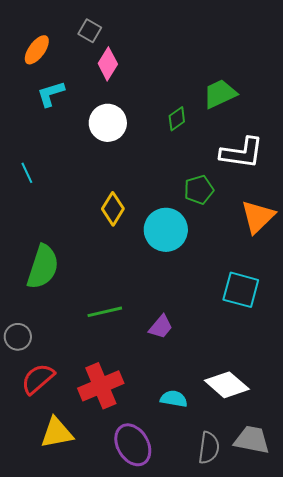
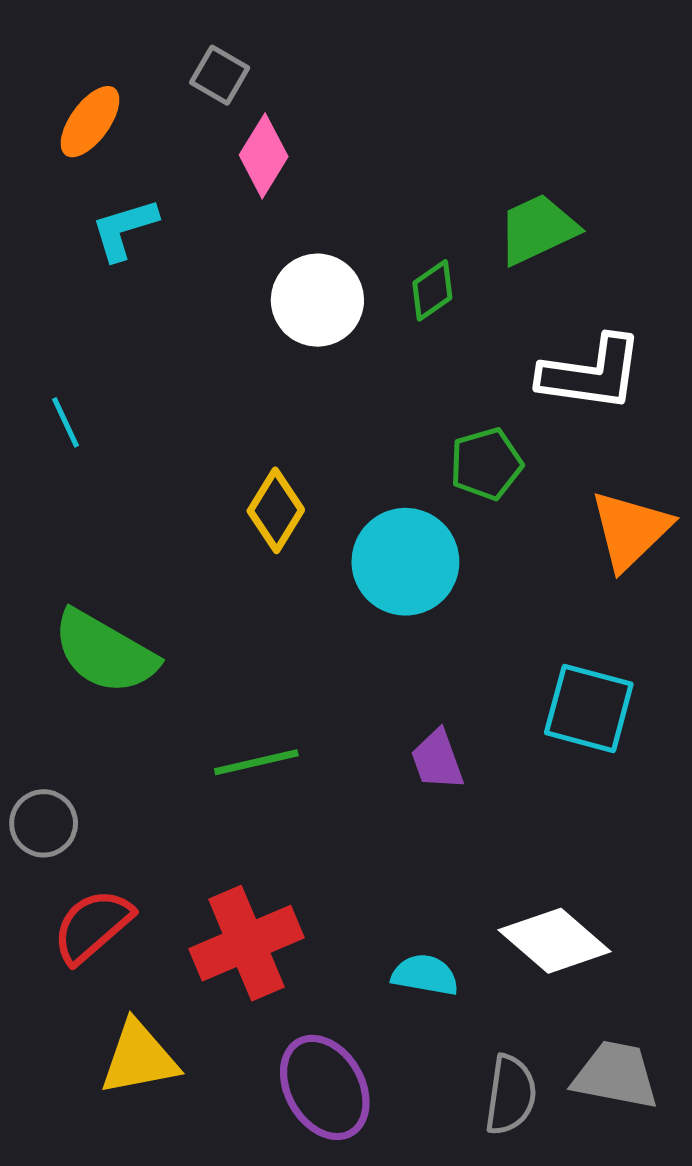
white circle: (108, 123) -> (317, 300), moved
green semicircle: (43, 267) -> (105, 652), turned 102
purple trapezoid: (161, 327) -> (437, 760), moved, turned 120

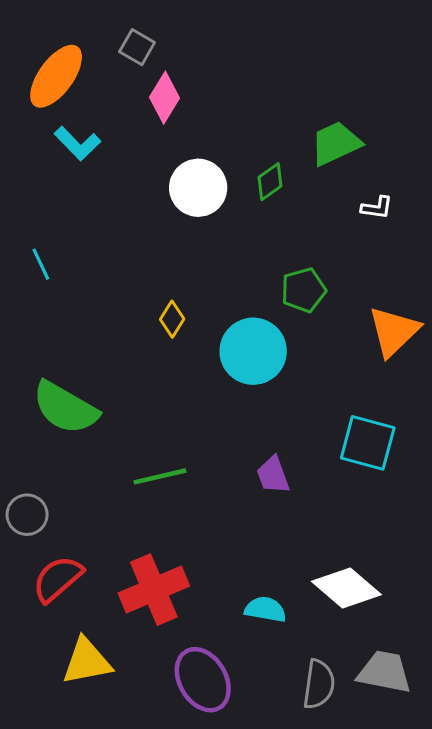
orange ellipse: (90, 122) -> (56, 76), size x1.4
cyan L-shape: (124, 229) -> (77, 143), turned -117
white L-shape: (591, 373) -> (377, 208), moved, size x0.5
yellow diamond: (276, 510) -> (172, 319), size x0.7

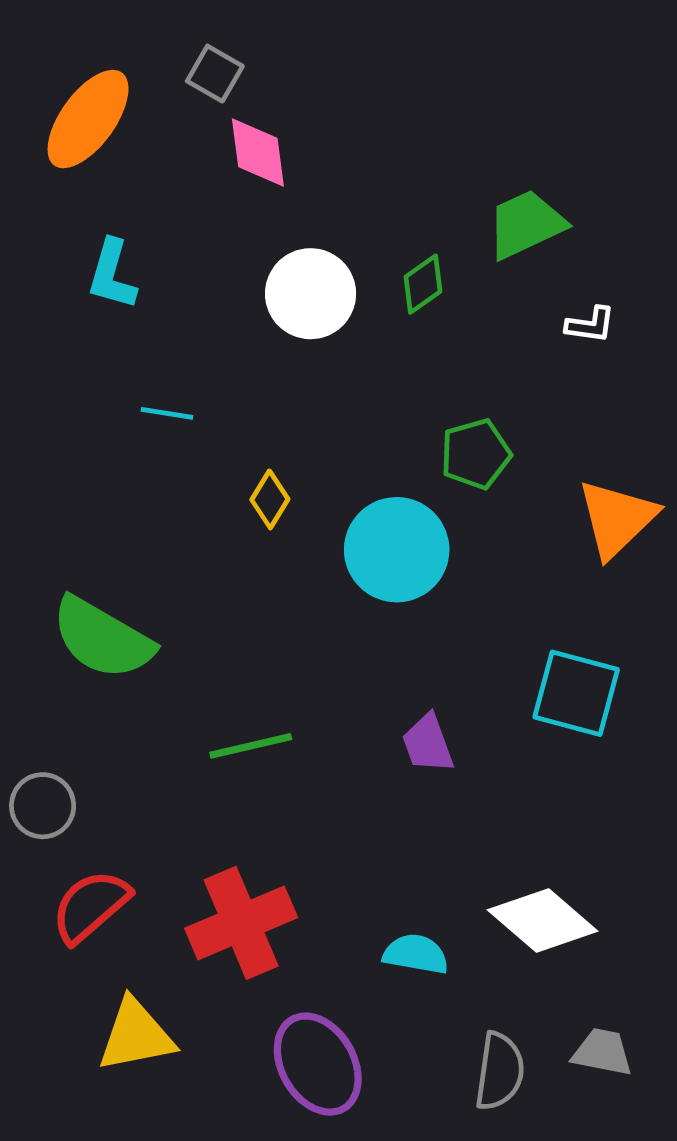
pink diamond: (165, 98) -> (258, 153), turned -39
cyan L-shape: (77, 143) -> (112, 275), moved, turned 60
cyan line: (41, 264) -> (167, 413), moved, turned -56
gray trapezoid: (385, 672) -> (602, 1052), size x0.7

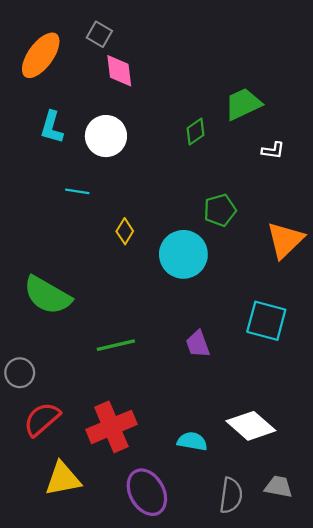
white circle: (311, 294) -> (106, 136), moved

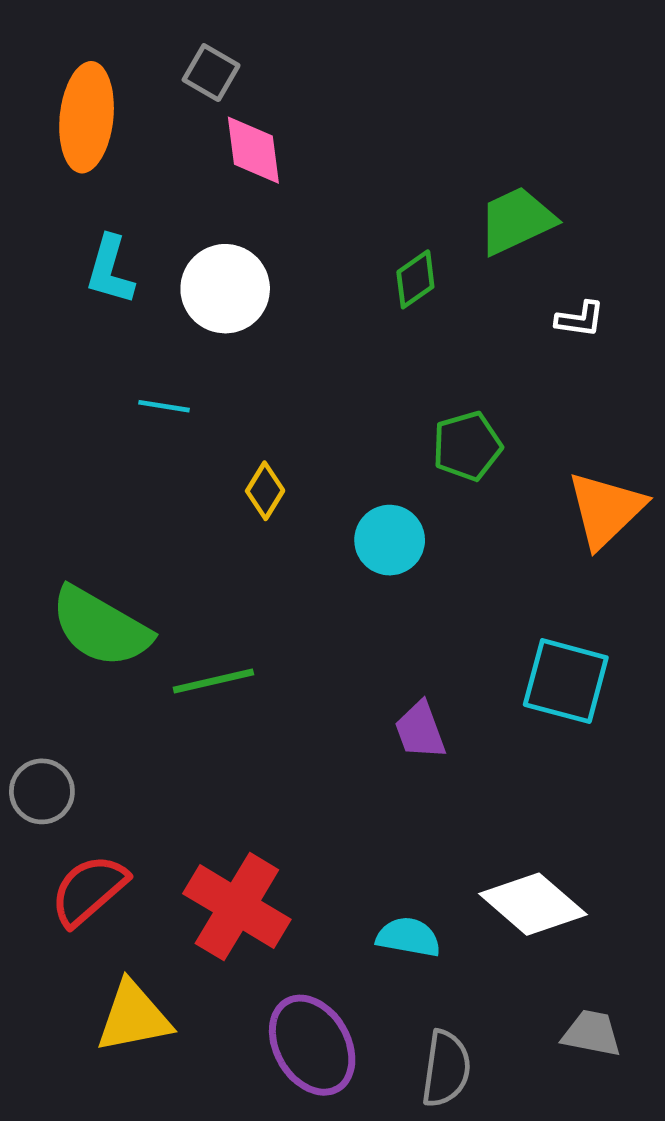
orange ellipse: (41, 55) -> (87, 117), turned -30
cyan circle: (183, 254) -> (390, 540), size x0.7
green line: (116, 345) -> (213, 681), moved
red cross: (111, 427) -> (237, 907), turned -36
gray semicircle: (231, 495) -> (446, 1069), moved

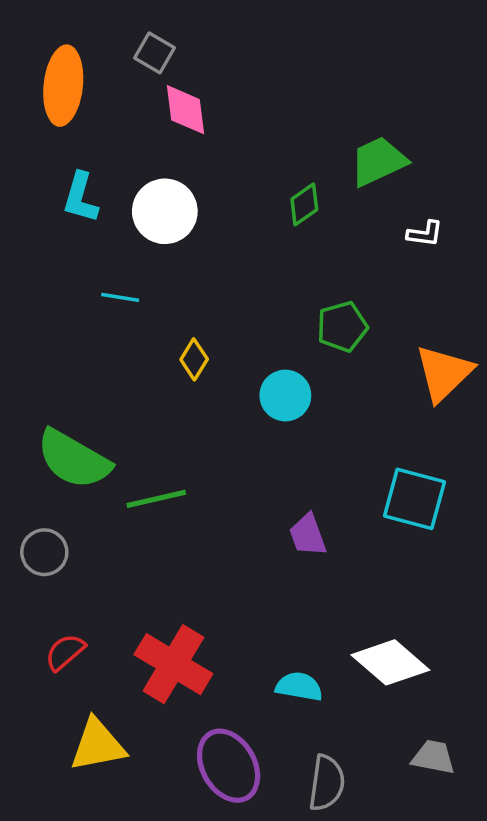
gray circle: (42, 791) -> (44, 552), moved
red semicircle: (89, 890) -> (65, 652), size x0.7

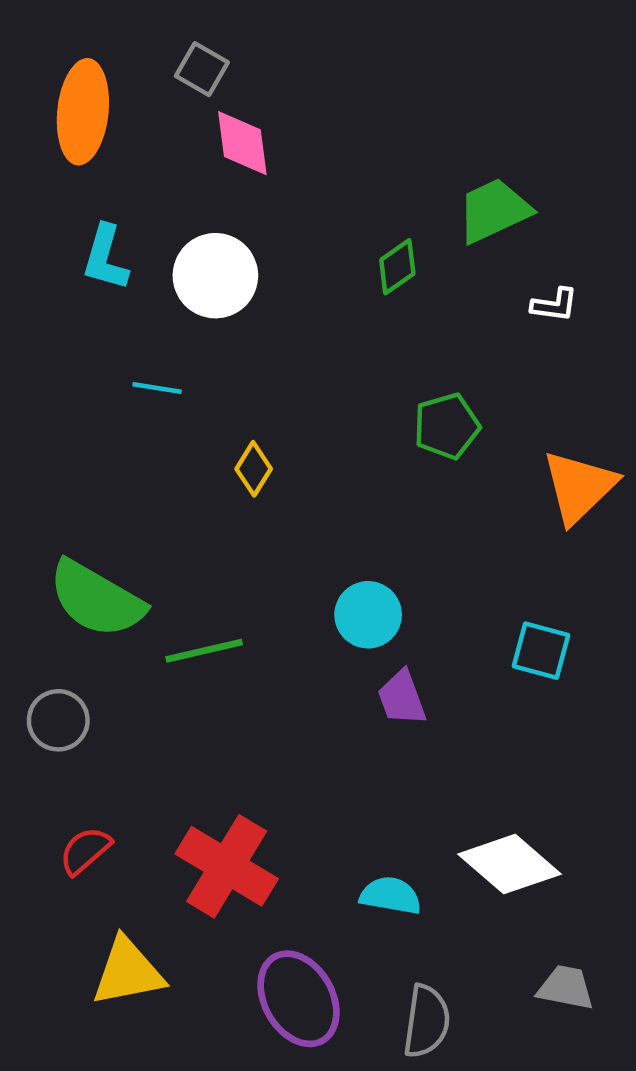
cyan circle: (285, 396) -> (368, 615), moved
cyan square: (414, 499) -> (541, 651), size x0.7

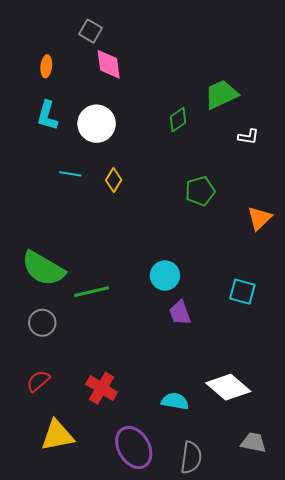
orange ellipse: (83, 112) -> (46, 66), moved, size x0.5
yellow diamond: (254, 469) -> (114, 180), moved
orange triangle: (579, 487) -> (259, 218), size x0.7
gray circle: (58, 720) -> (42, 323), moved
red cross: (227, 866) -> (102, 388), size x0.7

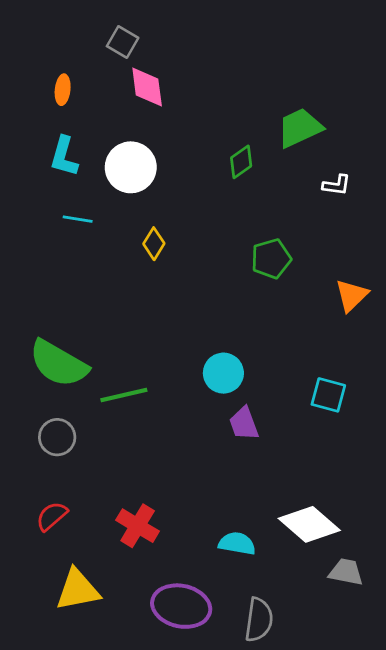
cyan line: (70, 174) -> (78, 219), moved
gray trapezoid: (253, 442) -> (346, 572), moved
purple ellipse: (134, 447) -> (181, 606), turned -48

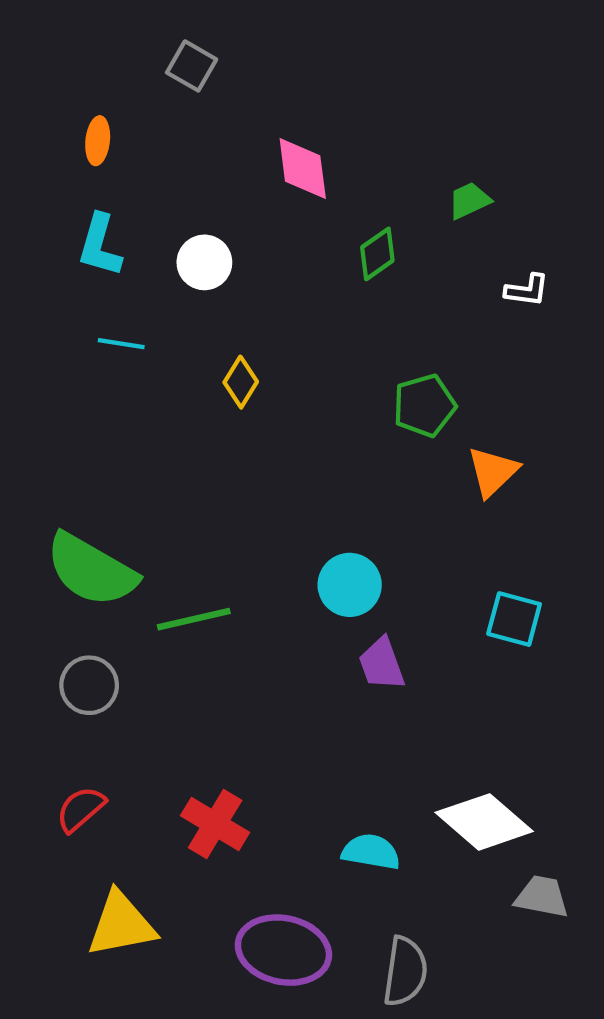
pink diamond: (147, 87) -> (303, 168), moved
green trapezoid: (300, 128) -> (469, 201), size x0.6
white circle: (131, 167) -> (204, 262), size x0.7
orange triangle: (351, 295) -> (493, 472), moved

